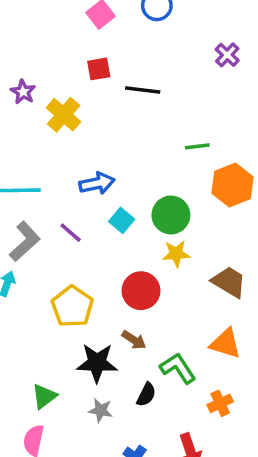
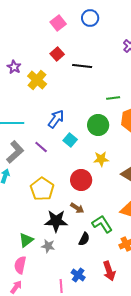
red square: (99, 69) -> (57, 54), turned -32
blue arrow: (97, 183) -> (56, 119), turned -42
green circle: (171, 215) -> (98, 125), moved
gray star: (101, 410) -> (48, 246), moved

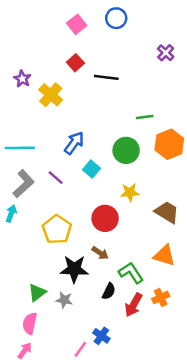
red arrow: (109, 271) -> (133, 305), moved, turned 48
pink line: (61, 286) -> (80, 349), turned 40

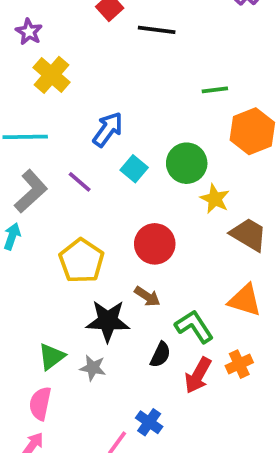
yellow cross: (51, 95) -> (51, 75), moved
green circle: (126, 150) -> (187, 163), moved
yellow star: (130, 192) -> (215, 199), moved, turned 30

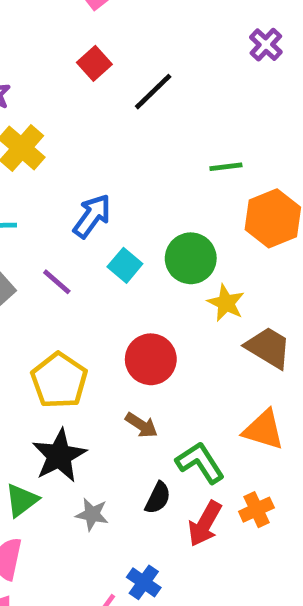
black line: (157, 30) -> (153, 92), turned -51
black star: (108, 321) -> (59, 456), moved, turned -30
gray star: (93, 368) -> (92, 514), moved

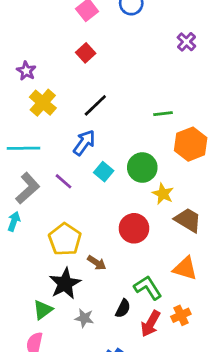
black line: (153, 92) -> (95, 105), moved
red circle: (151, 359) -> (134, 228), moved
brown arrow: (141, 425) -> (97, 263), moved

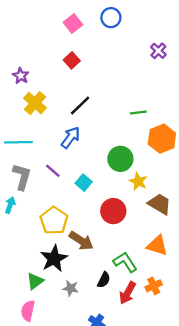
cyan square: (104, 172) -> (84, 183), moved
gray L-shape: (28, 188) -> (22, 177), turned -32
brown arrow: (97, 263) -> (81, 241), size x1.5

